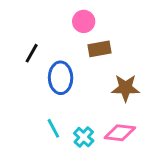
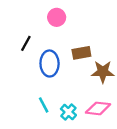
pink circle: (84, 21) -> (57, 17), moved
brown rectangle: (100, 49) -> (81, 53), moved

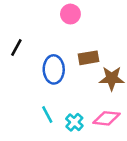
pink circle: (57, 17) -> (70, 14), moved
black line: (26, 43) -> (16, 48), moved

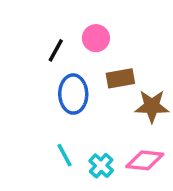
pink circle: (70, 14) -> (96, 38), moved
black line: (16, 48) -> (56, 50), moved

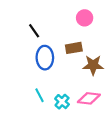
pink circle: (96, 38) -> (85, 18), moved
black line: (56, 50) -> (34, 31), turned -64

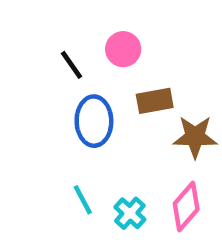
pink circle: (85, 18) -> (123, 49), moved
pink diamond: (89, 98) -> (186, 207), turned -55

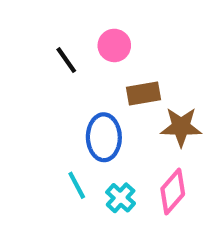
blue ellipse: (94, 121) -> (104, 137), moved

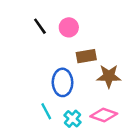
black line: (66, 60) -> (40, 26), moved
pink diamond: (173, 191) -> (104, 115), turned 68

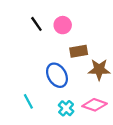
blue ellipse: (63, 82) -> (57, 75), turned -30
cyan line: (46, 111) -> (28, 101), moved

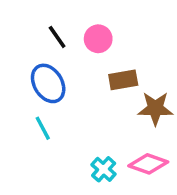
blue ellipse: (57, 75) -> (48, 83), moved
cyan line: (28, 101) -> (43, 128), moved

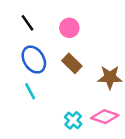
black line: (57, 37) -> (28, 23), moved
brown rectangle: (123, 80) -> (72, 63), moved, turned 54

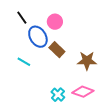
blue ellipse: (34, 60) -> (38, 37), moved
cyan line: (30, 91) -> (24, 62), moved, turned -32

